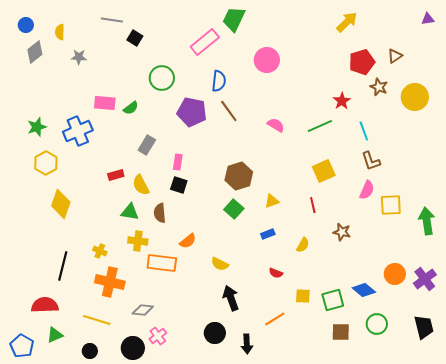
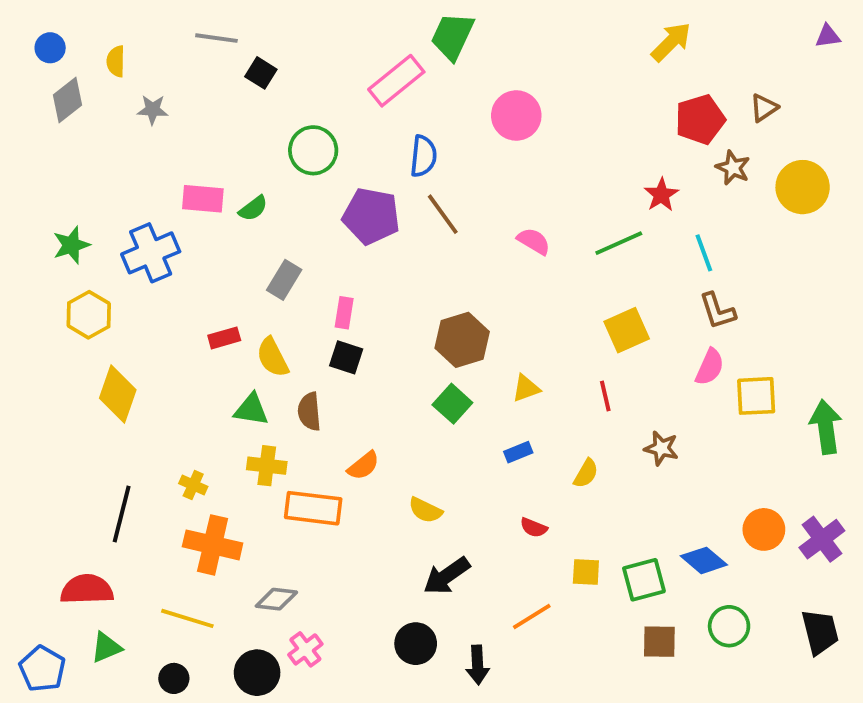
black arrow: (231, 298) -> (447, 576), turned -105

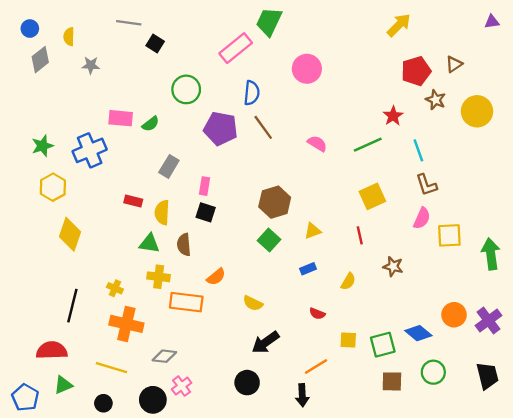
red rectangle: (224, 338) -> (133, 201), turned 30
yellow semicircle: (273, 357) -> (162, 212), turned 30
black arrow: (478, 665) -> (302, 395), moved

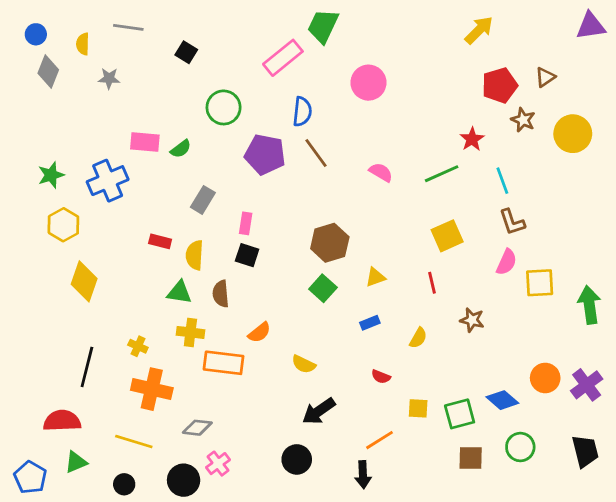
purple triangle: (492, 22) -> (591, 26), size x1.6
gray line: (129, 23) -> (128, 27), moved
gray diamond: (40, 60) -> (48, 72), turned -30

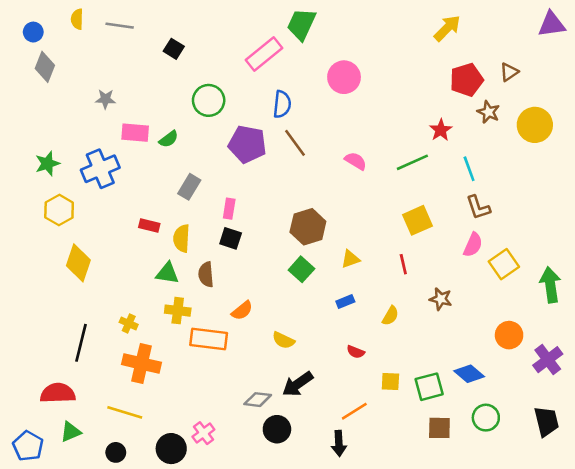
yellow semicircle: (83, 44) -> (77, 19), moved
gray star: (109, 78) -> (105, 99), moved
yellow square: (540, 283) -> (504, 264), turned -32
orange circle: (545, 378) -> (509, 335), moved
gray diamond: (197, 428) -> (258, 400), moved

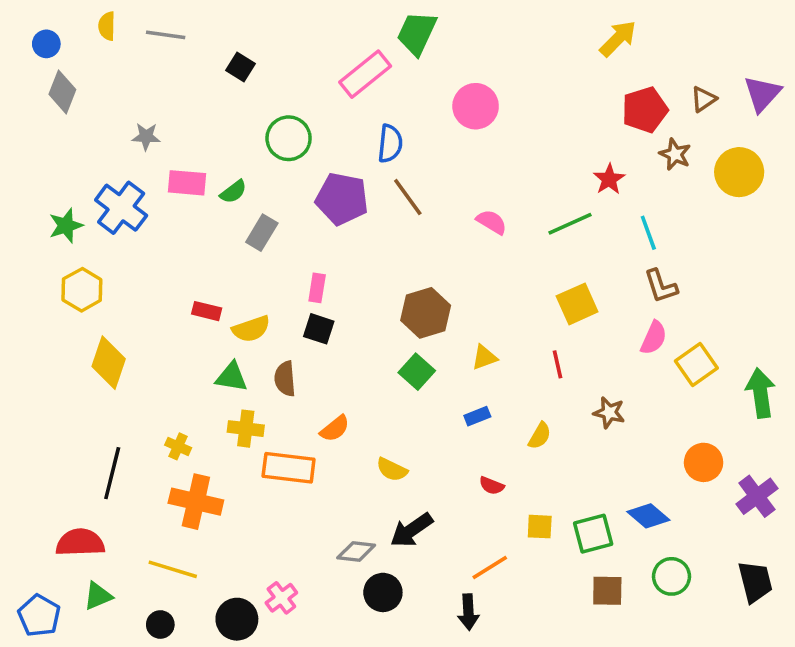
purple triangle: (552, 24) -> (762, 94), moved, turned -40
blue cross: (100, 169) -> (121, 208), moved, turned -30
gray rectangle: (189, 187) -> (262, 233), moved
yellow semicircle: (182, 238) -> (251, 329), turned -112

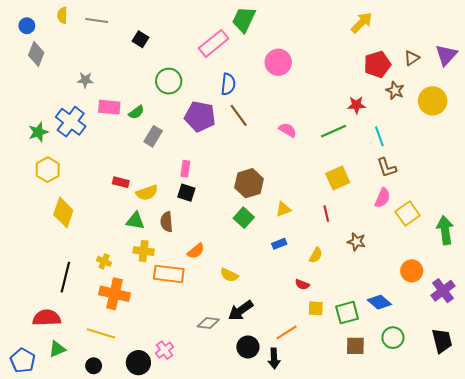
red star: (609, 179) -> (356, 105), turned 30
red semicircle: (492, 486) -> (302, 284), moved
black circle: (383, 592) -> (248, 347), moved

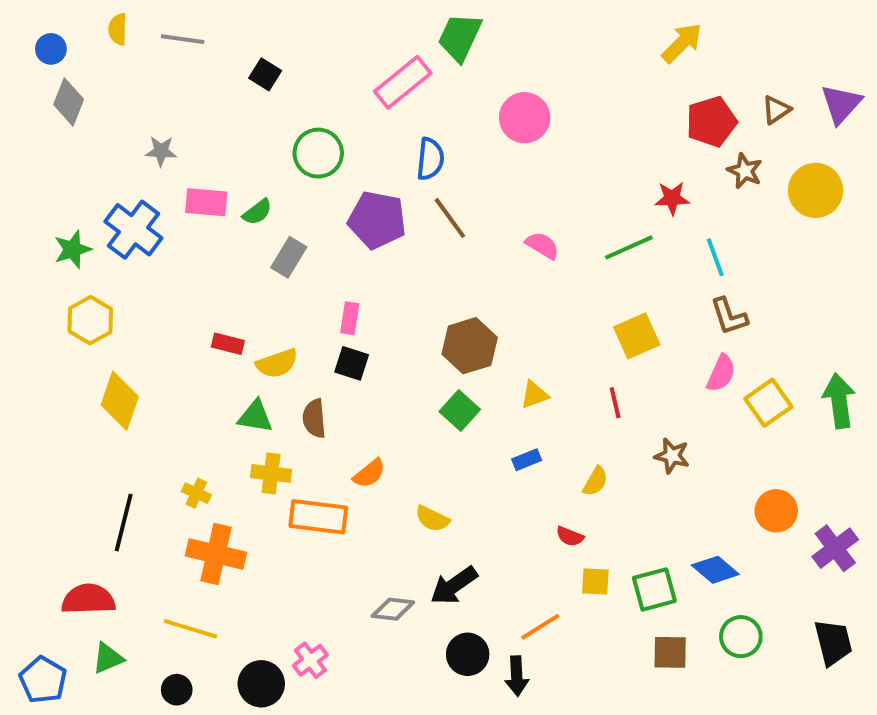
green arrow: (445, 230) -> (839, 401), moved

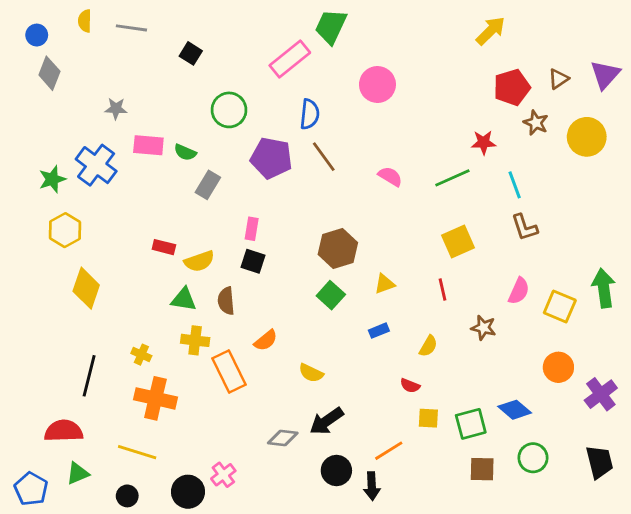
green semicircle: (257, 212) -> (185, 152), turned 60
pink semicircle: (721, 373) -> (519, 291), moved
yellow square: (768, 403) -> (560, 306), moved, turned -32
orange rectangle: (318, 517) -> (229, 372), turned 57

